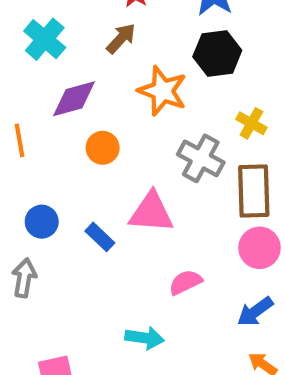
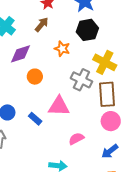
orange star: (162, 91) -> (62, 49), size x0.7
yellow cross: (251, 123) -> (105, 62), size x1.6

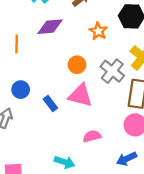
orange circle: (35, 77) -> (77, 65), moved

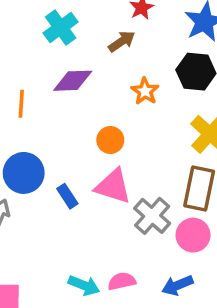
gray cross: (112, 71) -> (152, 216), moved
blue circle: (21, 90) -> (24, 173), size x1.5
pink semicircle: (92, 136) -> (122, 281), moved

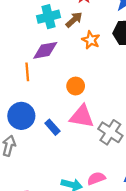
cyan cross: (61, 28) -> (49, 17), moved, turned 30
orange star: (145, 91) -> (91, 40), moved
orange line: (21, 104) -> (27, 72), moved

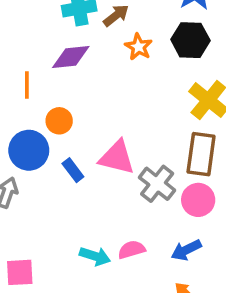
orange line: (27, 72) -> (27, 85), moved
orange circle: (76, 86) -> (59, 121), moved

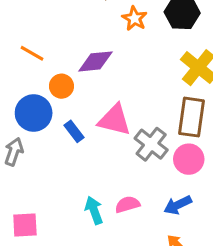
purple diamond: (71, 57) -> (95, 61), moved
orange line: (27, 85) -> (32, 53), turned -60
cyan arrow: (95, 256) -> (94, 210), turned -128

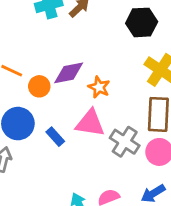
orange star: (134, 18) -> (99, 87), moved
orange circle: (61, 86) -> (39, 86), moved

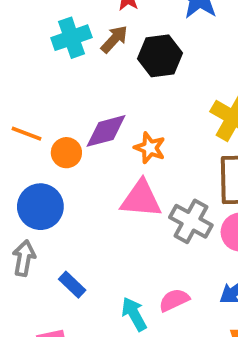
black hexagon: (142, 22) -> (160, 56), moved
blue rectangle: (55, 137) -> (72, 285), moved

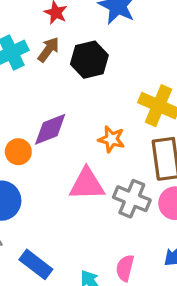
orange star: (150, 148) -> (111, 139), moved
blue rectangle: (72, 285) -> (36, 264), size x1.4
pink semicircle: (174, 300) -> (125, 268), turned -44

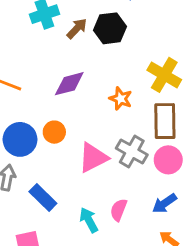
brown arrow: (48, 50) -> (77, 28), moved
orange circle: (18, 152) -> (54, 132), moved
pink triangle: (87, 184) -> (93, 158), moved, turned -32

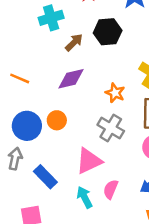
brown arrow: (77, 28) -> (74, 42), moved
gray cross: (132, 151) -> (111, 128), moved
pink triangle: (93, 158) -> (89, 161), moved

